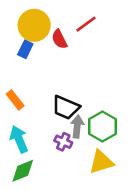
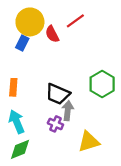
orange rectangle: (15, 100) -> (13, 87), turned 42
green hexagon: (102, 127) -> (102, 84), moved

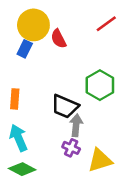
red line: (75, 21) -> (106, 24), moved
green hexagon: (102, 84) -> (100, 85), moved
purple cross: (55, 124) -> (71, 148), moved
green diamond: (20, 149) -> (22, 169), turned 50

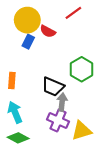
red line: (106, 24) -> (73, 13), moved
red semicircle: (59, 39) -> (48, 31), turned -35
blue rectangle: (25, 49) -> (28, 42), moved
purple cross: (71, 148) -> (58, 120), size x1.5

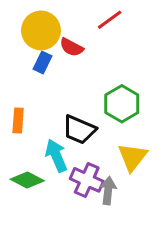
gray arrow: (62, 102) -> (108, 191), moved
cyan arrow: (15, 112) -> (56, 156), moved
yellow triangle: (82, 131) -> (133, 157), moved, turned -35
green diamond: (18, 138) -> (27, 180), moved

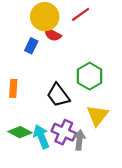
yellow circle: (41, 30) -> (45, 17), moved
black trapezoid: (79, 130) -> (58, 95), turned 30
cyan arrow: (56, 156) -> (41, 137), moved

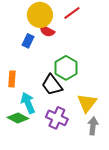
green hexagon: (90, 76) -> (66, 68), moved
cyan arrow: (41, 137) -> (28, 103), moved
gray arrow: (79, 140) -> (93, 126), moved

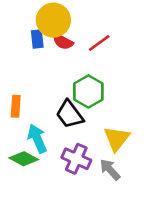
red line: (72, 13) -> (99, 43), moved
blue rectangle: (28, 41) -> (37, 39), moved, turned -32
gray arrow: (93, 126) -> (110, 170), moved, turned -48

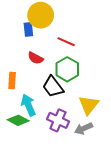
red semicircle: (63, 42) -> (36, 58), moved
red line: (99, 43) -> (66, 42), moved, turned 60
gray arrow: (110, 170) -> (84, 129), turned -72

